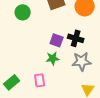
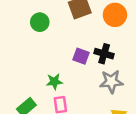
green star: (53, 58) -> (54, 82), moved

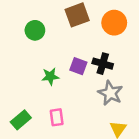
green star: (54, 82) -> (50, 76), moved
gray star: (111, 82) -> (110, 93), turned 30

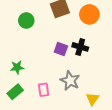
green star: (50, 76) -> (17, 67), moved
gray star: (110, 93) -> (70, 81), moved

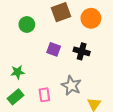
purple square: (61, 49) -> (54, 49), moved

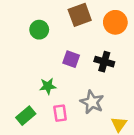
green star: (18, 72) -> (48, 86), moved

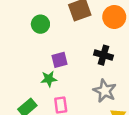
purple square: (71, 59) -> (60, 60), moved, turned -35
gray star: (92, 102) -> (105, 91), moved

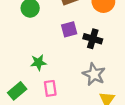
purple square: (60, 60) -> (69, 29), moved

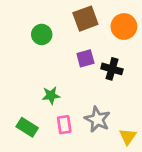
gray star: (94, 74) -> (97, 119), moved
green rectangle: (17, 91) -> (27, 127), turned 72

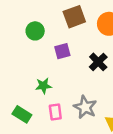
purple square: (85, 58) -> (62, 51), moved
black cross: (112, 69) -> (98, 62), turned 30

